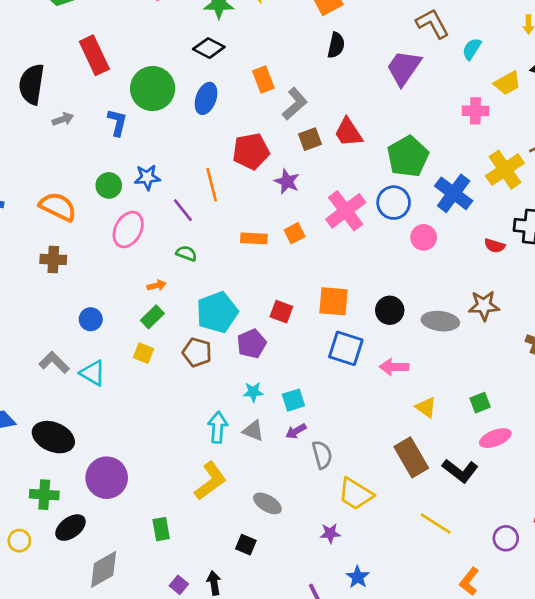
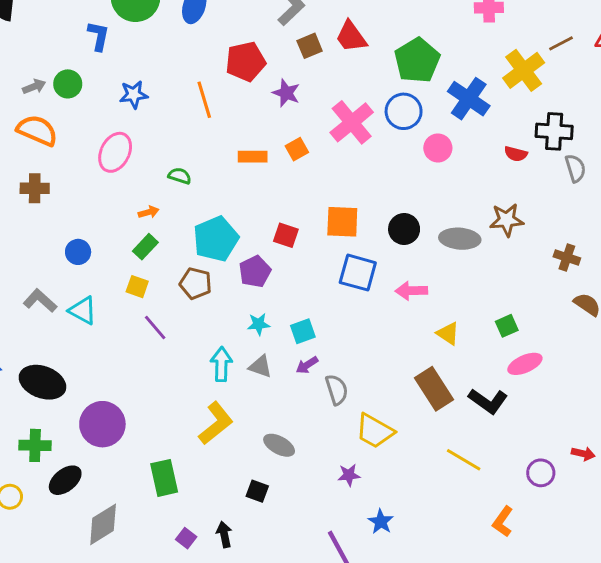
gray arrow: (63, 119) -> (34, 87), moved
green circle: (109, 185) -> (68, 84), moved
purple line: (183, 210) -> (155, 327), moved
green rectangle: (161, 529) -> (164, 478), size x1.4

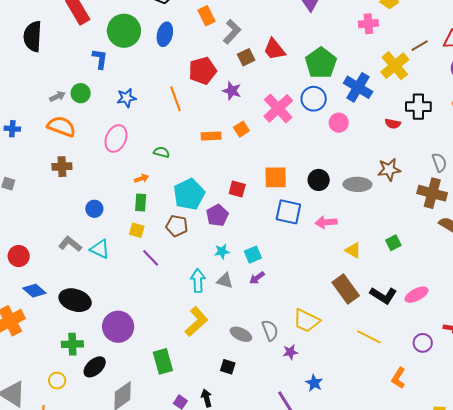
gray semicircle: (575, 168) -> (439, 162), moved
green rectangle: (145, 247) -> (141, 202), turned -36
brown cross: (567, 257) -> (432, 193), size x1.6
pink ellipse: (525, 364) -> (416, 295), moved
gray semicircle: (337, 390) -> (270, 330), moved

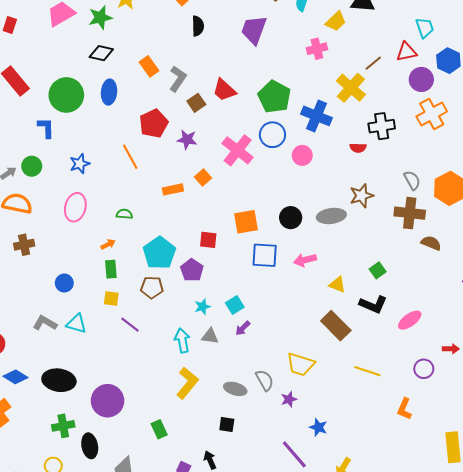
black L-shape: (383, 295) -> (373, 304), moved
green rectangle: (163, 361) -> (159, 429), size x0.7
black ellipse: (95, 367) -> (90, 446), turned -50

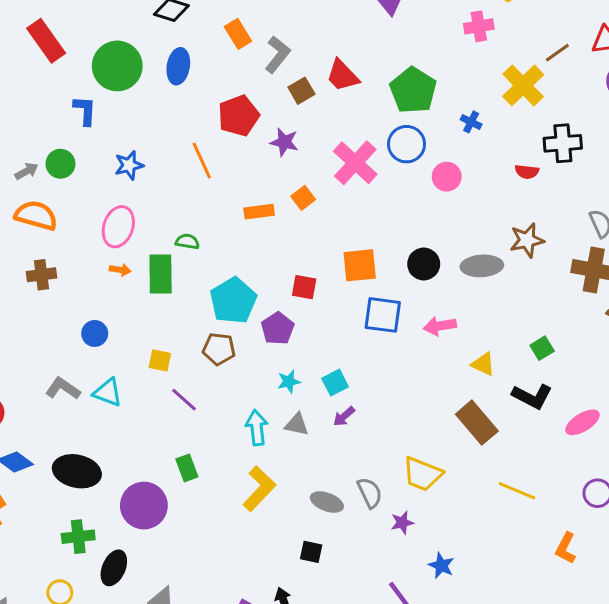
blue cross: (316, 116) -> (471, 122), size x0.5
orange arrow: (108, 244) -> (120, 270), moved, turned 32
green rectangle: (111, 269) -> (161, 274), moved, size x1.5
green rectangle: (159, 429) -> (187, 468), moved
black ellipse: (90, 446) -> (114, 568), turned 30

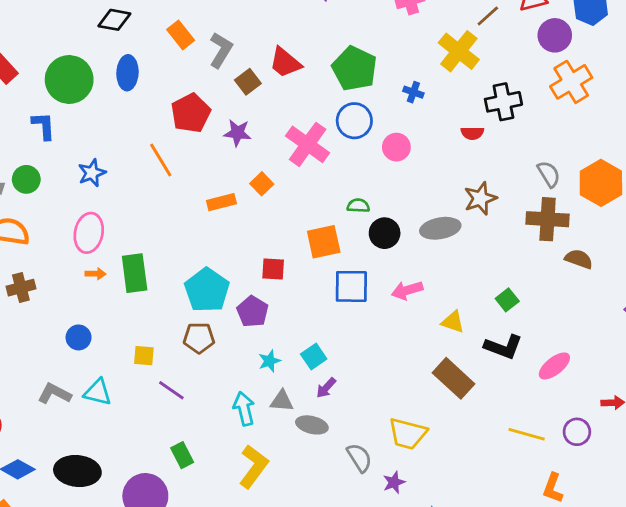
green semicircle: (187, 242) -> (358, 206), moved
yellow line: (517, 491) -> (527, 434), moved
gray ellipse: (327, 502) -> (312, 425), moved

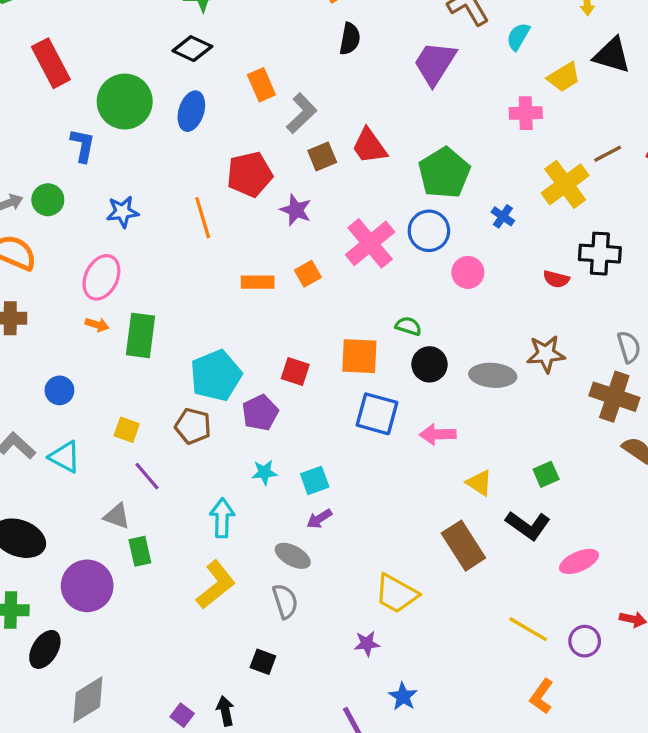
gray triangle: (282, 401) -> (117, 516), moved
gray semicircle: (359, 458) -> (285, 601), moved

